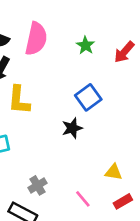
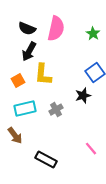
gray cross: (37, 185) -> (56, 110), moved

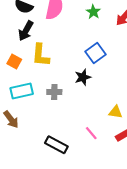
orange square: (18, 81) -> (14, 61), turned -32
gray cross: (56, 110) -> (54, 92), turned 32
black rectangle: (46, 160) -> (56, 145), moved

